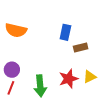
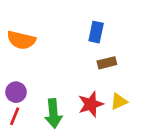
blue rectangle: (65, 32) -> (96, 32), moved

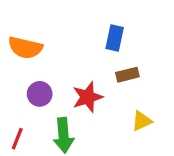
purple circle: (16, 92) -> (40, 94), moved
red star: (91, 104) -> (87, 97), moved

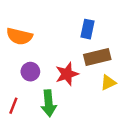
brown rectangle: (127, 75) -> (97, 57), size x1.5
yellow triangle: (142, 121) -> (108, 83), moved

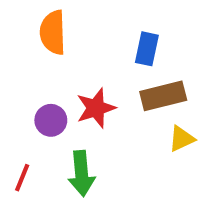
orange semicircle: (19, 36) -> (53, 32), moved, turned 75
red star: (67, 74) -> (96, 108), moved

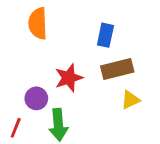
purple circle: (51, 120) -> (36, 98), moved

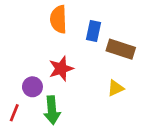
orange semicircle: (38, 23) -> (58, 19), moved
brown rectangle: (117, 69) -> (121, 49), moved, turned 32

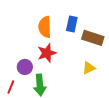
orange semicircle: (58, 19) -> (45, 27), moved

